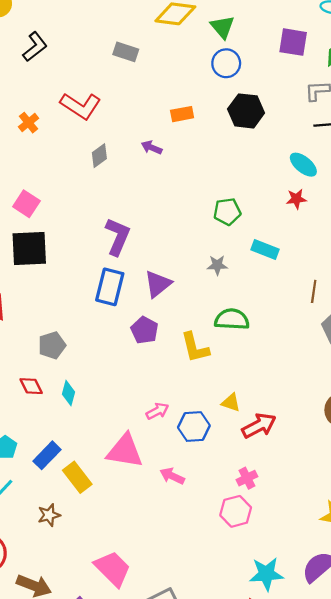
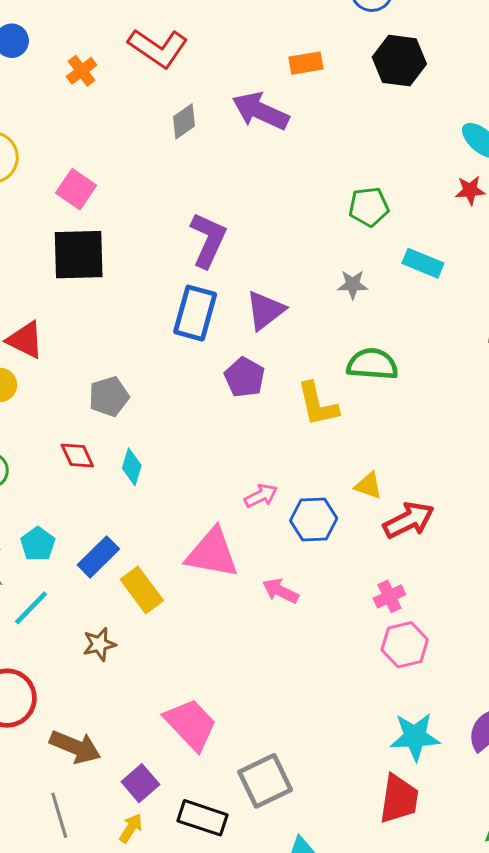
purple arrow: (152, 148) -> (260, 111), size x1.8
pink hexagon: (236, 511) -> (405, 645), moved

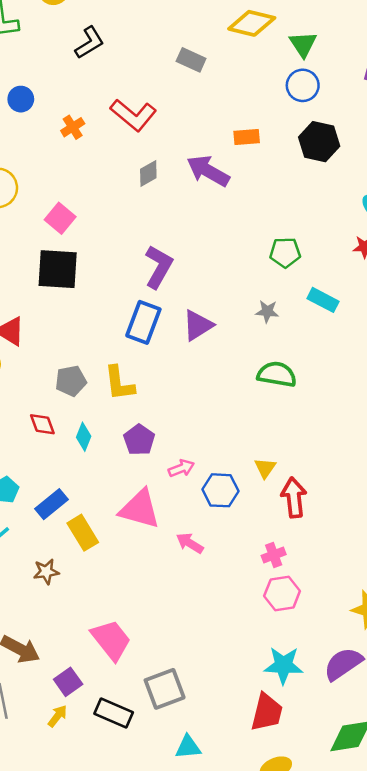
purple pentagon: (245, 377) -> (139, 440), moved
yellow L-shape: (318, 404) -> (119, 383), moved
yellow triangle: (368, 486) -> (265, 468), turned 40
red arrow: (409, 520) -> (294, 497), turned -75

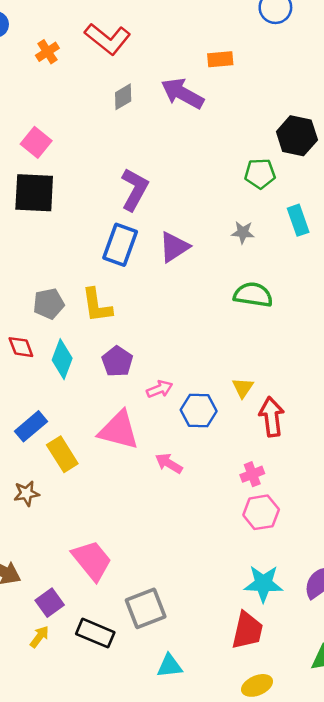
black hexagon: (319, 142) -> (297, 136), moved
cyan rectangle: (323, 300) -> (298, 220), turned 44
cyan diamond: (84, 437) -> (62, 359), size x1.4

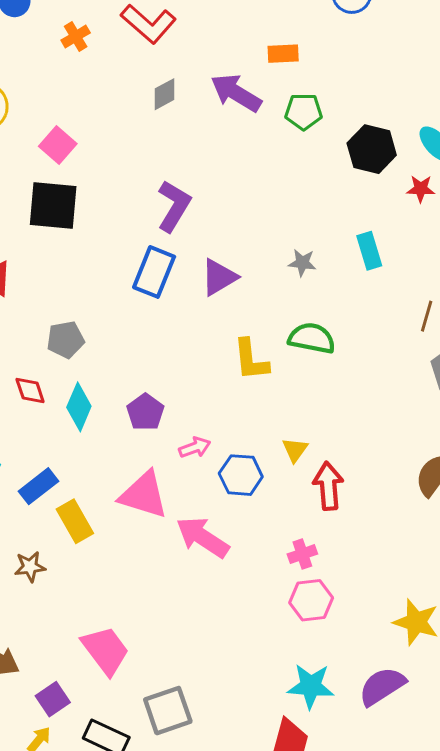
green pentagon: (260, 174) -> (304, 111), moved
yellow L-shape: (97, 305) -> (251, 360), moved
pink arrow: (169, 463) -> (203, 537), size x1.6

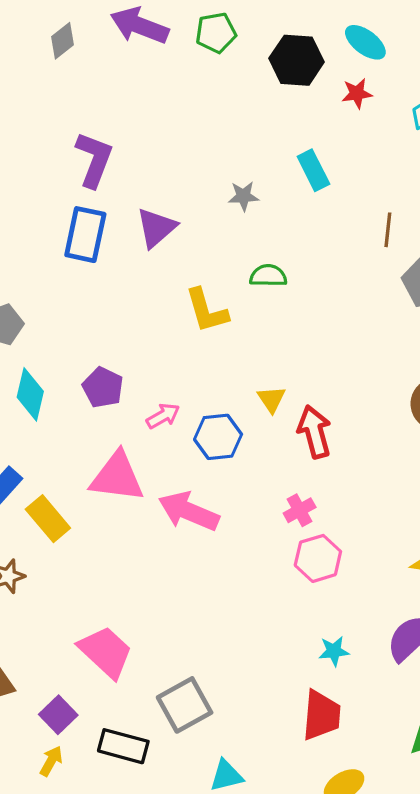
green semicircle: (312, 338) -> (268, 276), size x0.7
cyan star: (311, 686) -> (334, 651), size x0.6

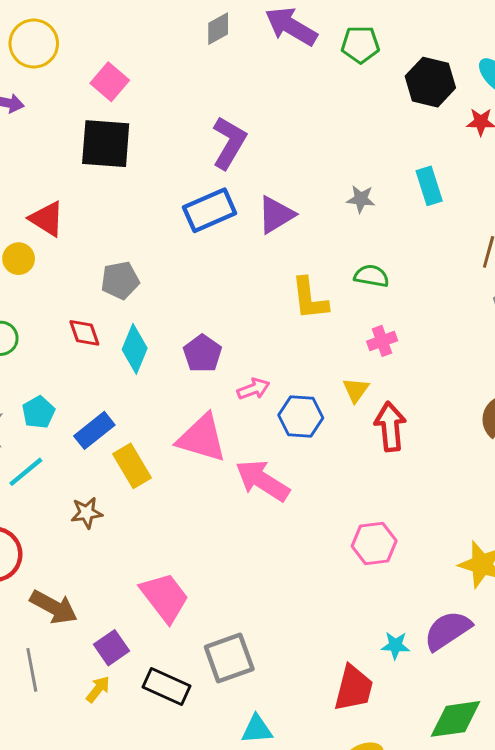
blue rectangle: (85, 235) -> (210, 210), turned 45
pink cross: (300, 510) -> (382, 341), moved
cyan star: (334, 651) -> (395, 645), moved

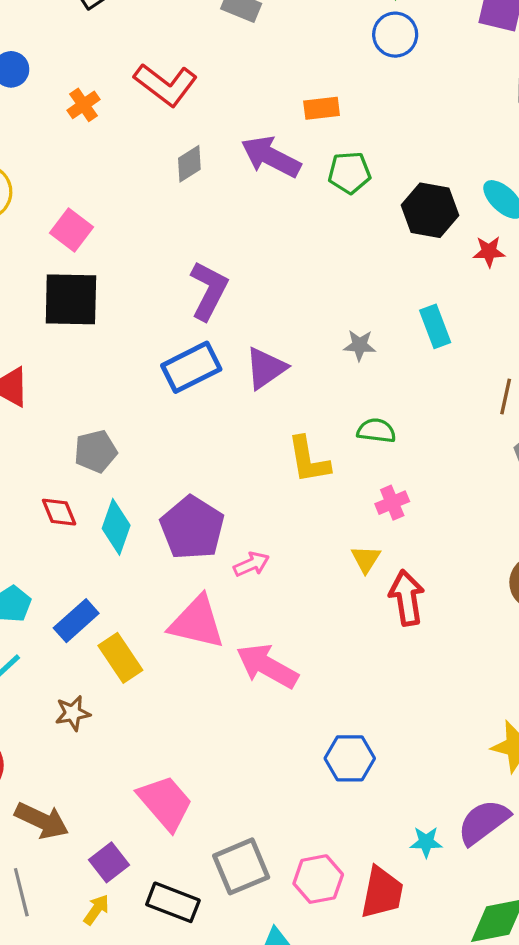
purple pentagon: (202, 353) -> (192, 528), size x1.5
blue hexagon: (301, 416) -> (350, 758), moved
pink hexagon: (374, 544) -> (318, 879), moved

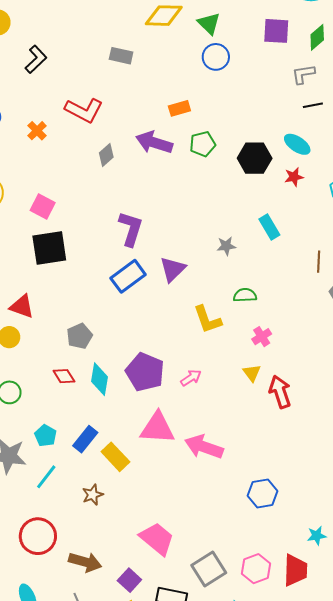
pink arrow: (251, 564) -> (191, 378), moved

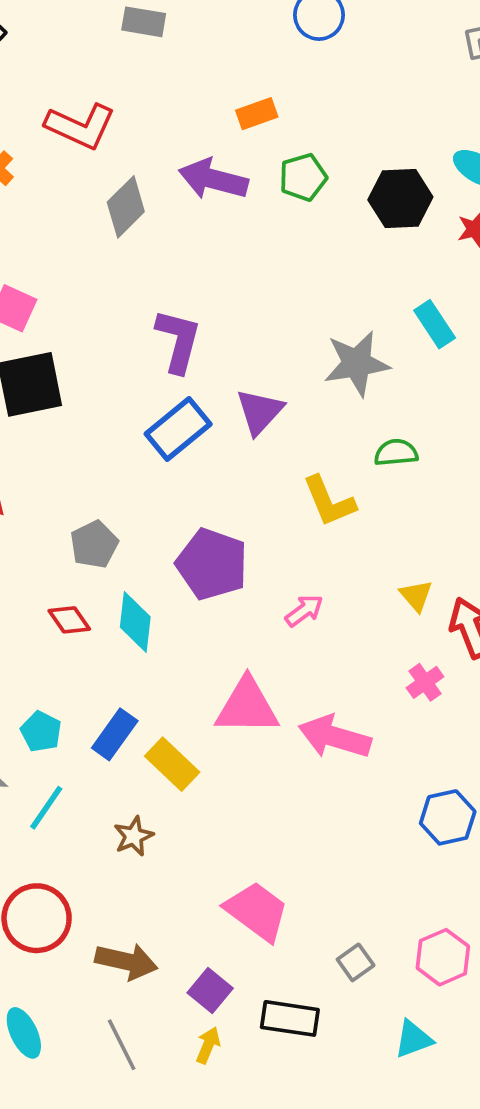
gray diamond: (106, 155) -> (126, 207), size x1.4
gray star: (226, 246) -> (357, 363), size x1.8
pink cross: (262, 337) -> (425, 682), moved
purple pentagon: (145, 372) -> (212, 564), moved
gray square: (209, 569) -> (356, 962), size x0.6

